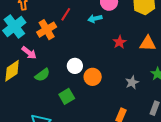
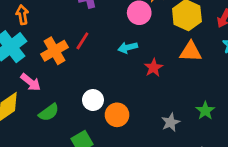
red line: (66, 14) -> (82, 41), moved
cyan arrow: (95, 19) -> (128, 47), moved
orange triangle: (148, 43) -> (191, 52), moved

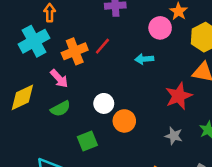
red star: (154, 68) -> (179, 96), moved, size x1.5
pink arrow: (31, 82) -> (59, 79), moved
gray star: (171, 122) -> (174, 136), turned 30

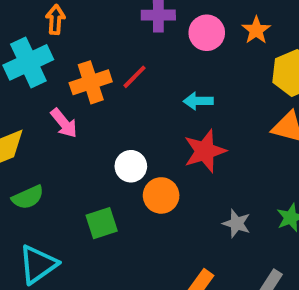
pink circle: (160, 28) -> (207, 33), moved
red star: (179, 96) -> (205, 151), moved
green semicircle: (60, 109) -> (28, 197), moved

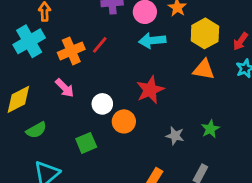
cyan arrow: (198, 101) -> (152, 41), moved, size x1.4
pink arrow: (64, 123) -> (65, 88), moved

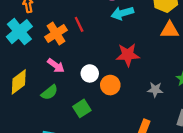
red line: (100, 45) -> (79, 24), turned -56
red star: (150, 90) -> (128, 55), turned 30
green semicircle: (36, 130) -> (49, 92), moved

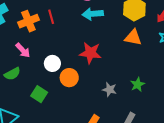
green square: (82, 108) -> (39, 94), turned -35

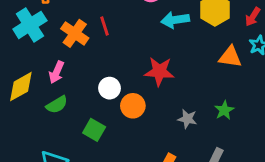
cyan arrow: (93, 14) -> (175, 20), moved
orange cross: (28, 21) -> (75, 33), turned -30
orange triangle: (133, 37) -> (230, 57), moved
pink arrow: (23, 50) -> (57, 72), moved, turned 70

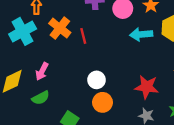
orange cross: (75, 33) -> (60, 28), moved
red star: (159, 71) -> (147, 87), moved
white circle: (110, 88) -> (97, 80), moved

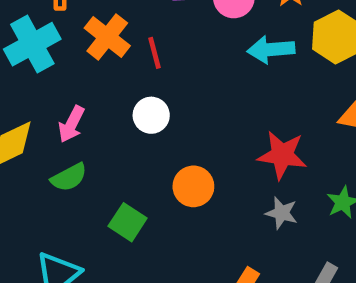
white circle: (97, 80) -> (151, 115), moved

